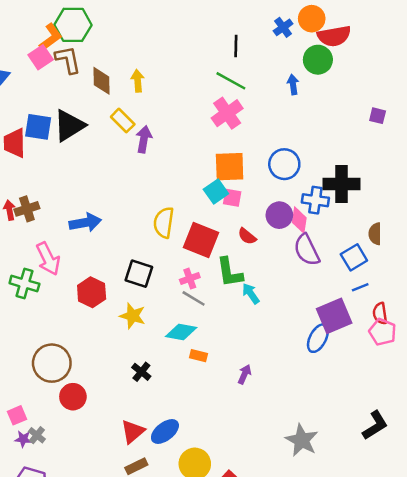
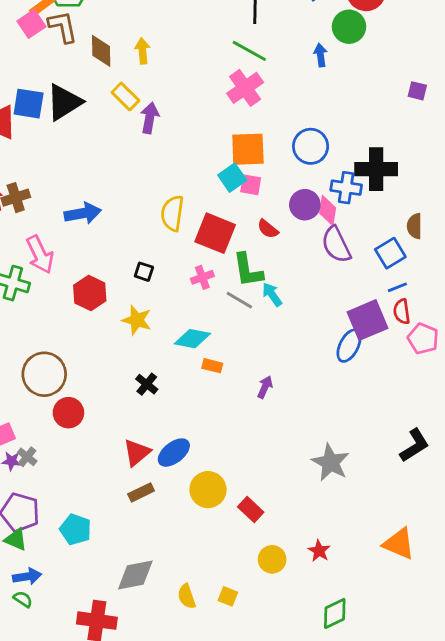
black square: (139, 274) -> (144, 272), size x0.6
gray line: (194, 298) -> (239, 300), moved
red semicircle: (380, 313) -> (402, 312), moved

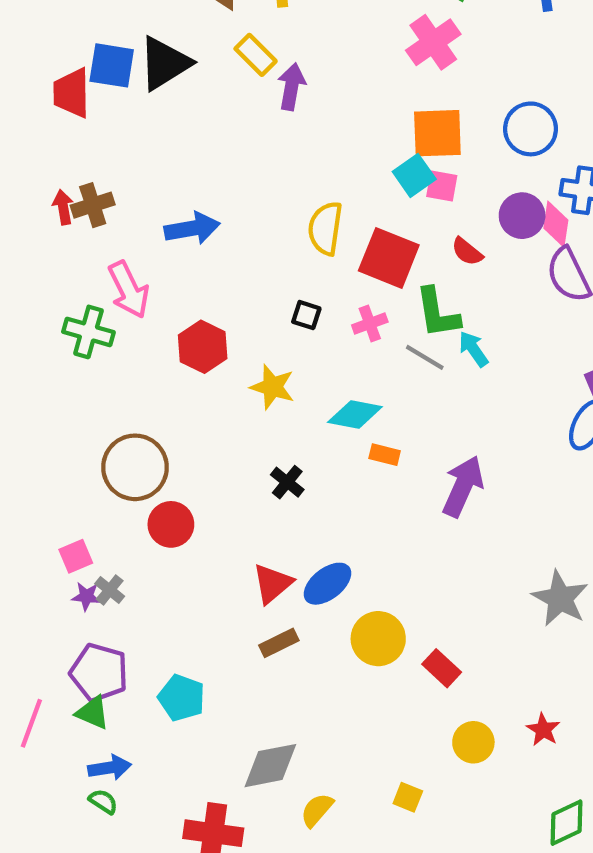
black square: (144, 272) -> (306, 315), moved
purple arrow: (265, 387) -> (463, 486), size x1.8
yellow semicircle: (187, 596) -> (317, 810), moved, turned 60

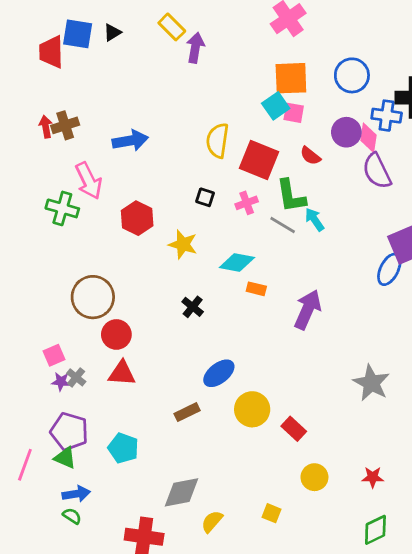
black triangle: (165, 63) -> (112, 32), size x0.5
red triangle: (272, 584) -> (122, 373), moved, turned 44
red star: (543, 730) -> (373, 477), moved, turned -30

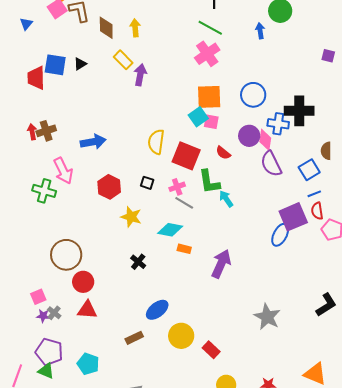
red hexagon: (137, 218) -> (109, 187), moved
gray line: (283, 225) -> (184, 203), moved

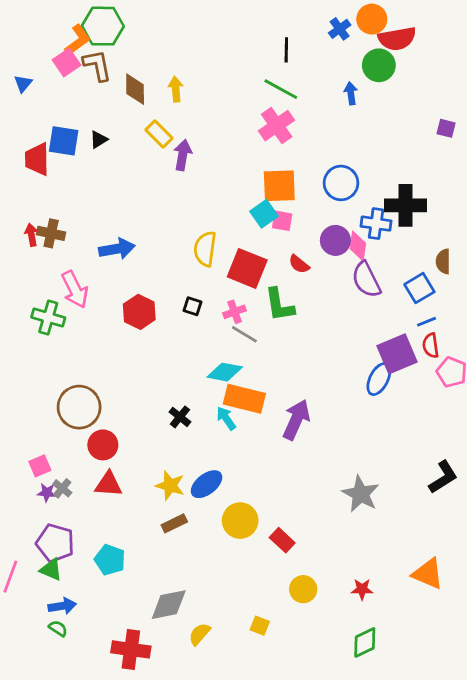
brown cross: (46, 131) -> (51, 233), turned 30
cyan arrow: (226, 199) -> (226, 418), moved
yellow star: (131, 217) -> (170, 486), moved
orange rectangle: (184, 249) -> (244, 399), size x2.0

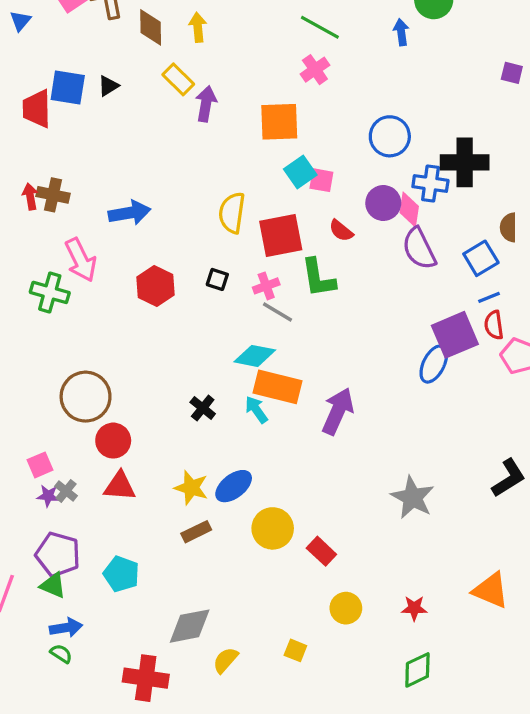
pink cross: (277, 126) -> (315, 70), size x0.7
orange square: (279, 186) -> (279, 122), moved
red square: (247, 268) -> (281, 236), turned -33

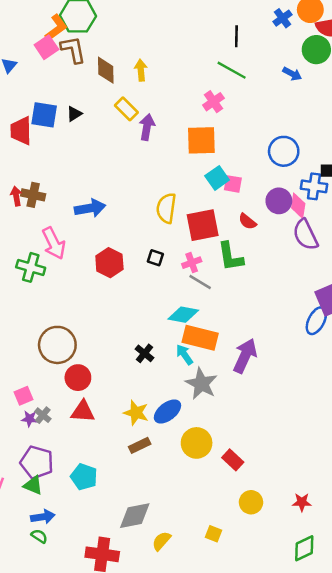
blue arrow: (401, 32) -> (292, 74), turned 126
pink cross: (315, 70) -> (213, 102), moved
gray star: (413, 497) -> (201, 384), moved

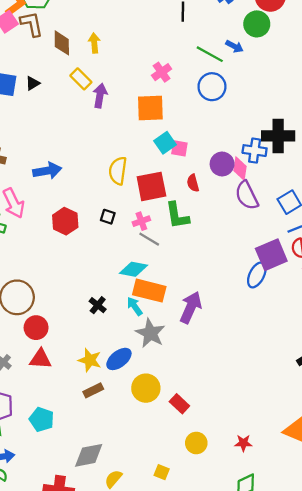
green line: (232, 70) -> (210, 54), moved
blue circle: (284, 151) -> (212, 87), moved
red semicircle: (247, 221) -> (193, 183), turned 36

